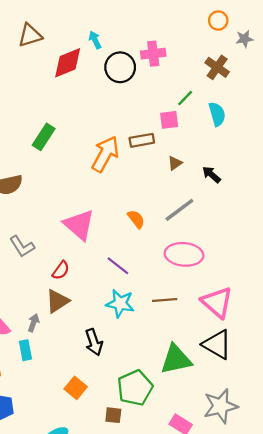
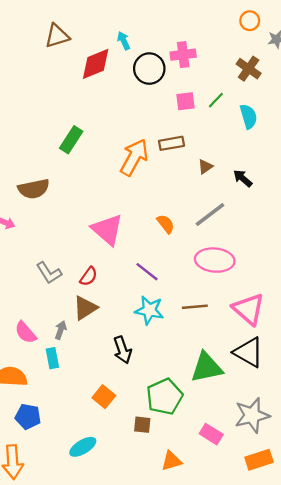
pink square: (169, 120) -> (186, 101), moved
gray L-shape: (22, 246) -> (49, 273), moved

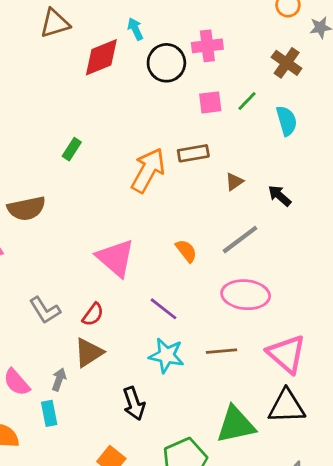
green rectangle: (71, 140) -> (72, 149), size x0.7
black triangle: (249, 352) -> (287, 406), turned -32

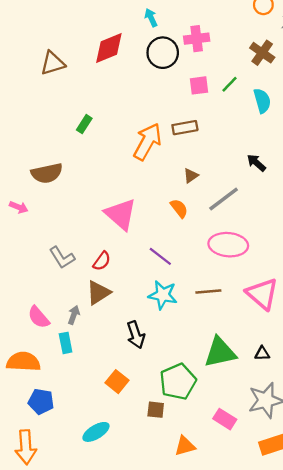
brown triangle: (55, 23) -> (53, 63), moved
cyan arrow: (135, 29) -> (151, 18), moved
brown triangle: (234, 182) -> (191, 176), moved
black triangle: (287, 406) -> (262, 354), moved, size x0.5

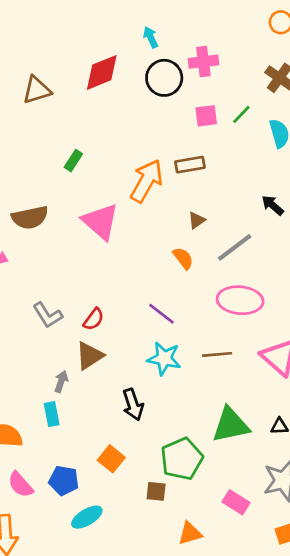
pink triangle: (121, 214) -> (100, 222), moved
pink semicircle: (39, 317) -> (20, 485), moved
blue pentagon: (41, 401) -> (64, 481), moved

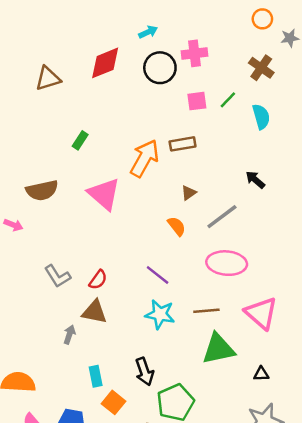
cyan arrow: (151, 37) -> (148, 32), turned 90
brown triangle: (90, 356) -> (94, 312), turned 44
black arrow: (133, 405) -> (144, 371), moved
cyan rectangle: (52, 414) -> (96, 376), moved
green triangle: (231, 425) -> (218, 349), moved

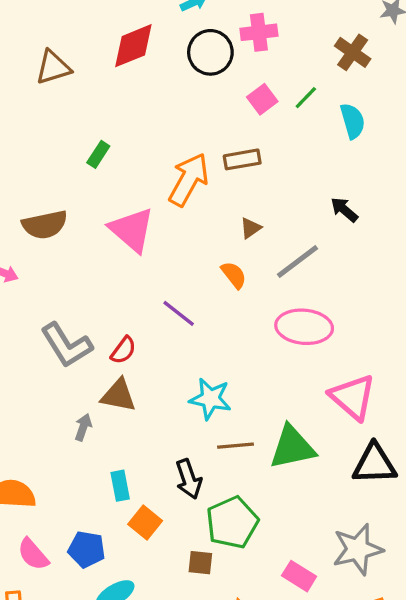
pink square: (197, 101) -> (262, 99), turned -30
purple line: (158, 275) -> (179, 313), moved
gray L-shape: (58, 276) -> (67, 345), size x1.4
brown line: (206, 311) -> (235, 446), moved
black triangle: (261, 374) -> (374, 464), moved, size x2.0

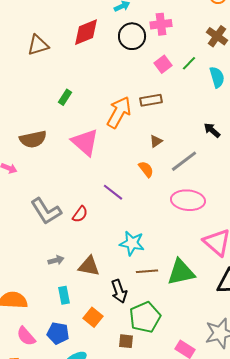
brown triangle: (118, 395) -> (89, 266), moved
gray arrow: (83, 427) -> (56, 260), turned 56
cyan rectangle: (120, 486) -> (64, 295), moved

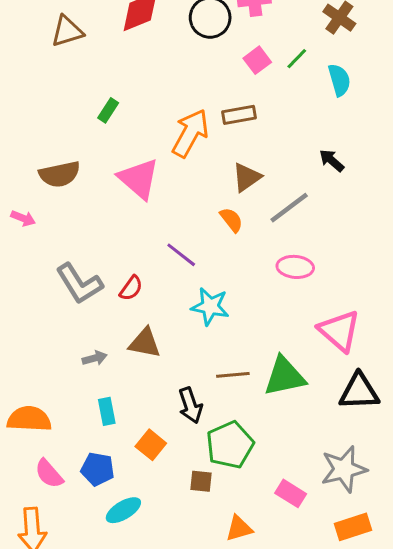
brown triangle: (156, 141) -> (247, 177), size x1.5
pink ellipse: (188, 200) -> (295, 267), size x0.7
cyan star: (132, 243) -> (210, 306), moved
brown triangle: (89, 266) -> (145, 343), moved

